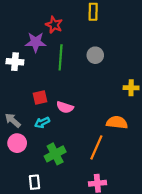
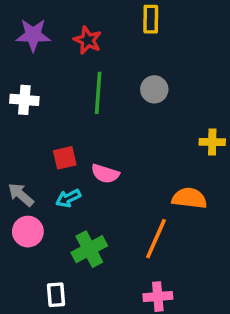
purple star: (36, 42) -> (33, 35), moved

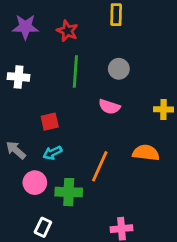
pink semicircle: (105, 174) -> (109, 107), moved
pink circle: (28, 232) -> (35, 183), moved
orange line: (156, 239) -> (100, 166), moved
green cross: (89, 249) -> (69, 192), turned 30
white rectangle: (56, 295) -> (43, 227), turned 30

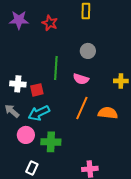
green line: (75, 72) -> (56, 68), moved
white cross: (19, 77) -> (18, 84), moved
cyan arrow: (52, 153) -> (39, 113), size x1.5
orange line: (100, 166) -> (82, 108), moved

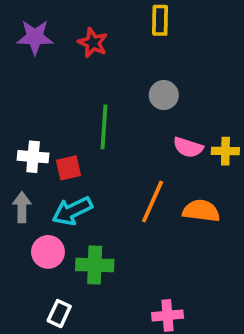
pink semicircle: (81, 79) -> (188, 147), moved
gray arrow: (12, 111) -> (22, 207), turned 49

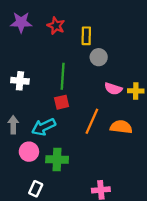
yellow rectangle: (160, 20) -> (86, 36), moved
white cross: (33, 157) -> (20, 81), moved
red square: (69, 168) -> (62, 102), moved

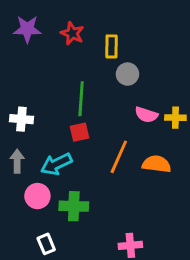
white cross: (20, 81) -> (21, 119), moved
white rectangle: (36, 189) -> (46, 244), turned -48

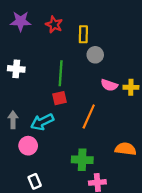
white cross: (21, 119) -> (16, 69), moved
orange semicircle: (157, 164) -> (125, 149), moved
green cross: (74, 206) -> (82, 160), moved

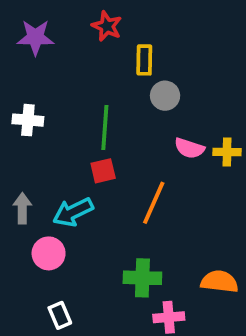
red star: (54, 25) -> (107, 26), moved
orange semicircle: (125, 149) -> (219, 282), moved

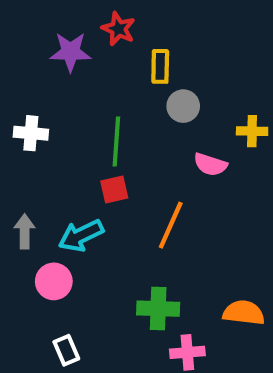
purple star: (35, 37) -> (70, 52), moved
yellow cross: (227, 152) -> (252, 131), moved

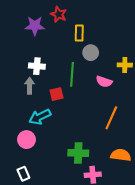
white cross: (31, 133) -> (37, 66), moved
green line: (116, 142) -> (72, 74), moved
orange line: (171, 225) -> (111, 118), moved
gray arrow: (25, 231) -> (30, 86), moved
white rectangle: (66, 350) -> (23, 174), moved

